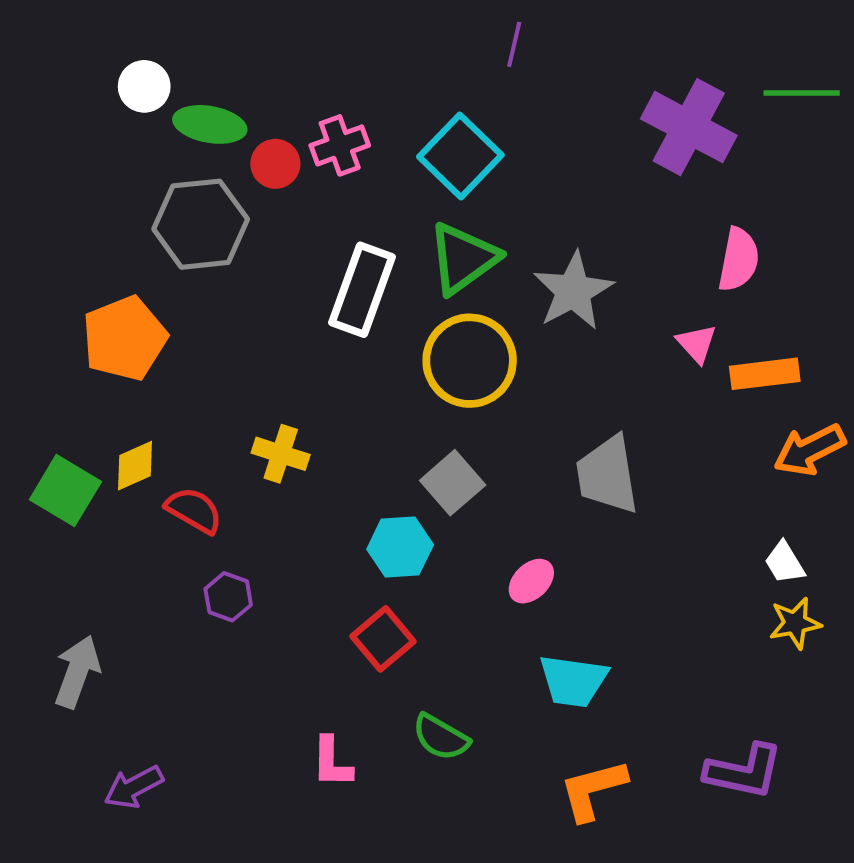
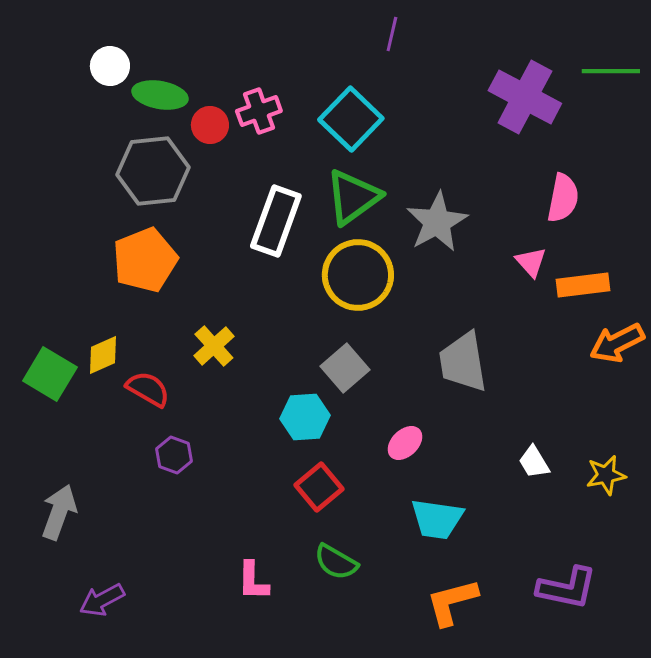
orange pentagon: (124, 338) -> (145, 260), moved
yellow cross: (281, 454) -> (214, 346), turned 30
white trapezoid: (785, 563) -> (534, 462), moved
red square: (383, 639) -> (319, 487), moved

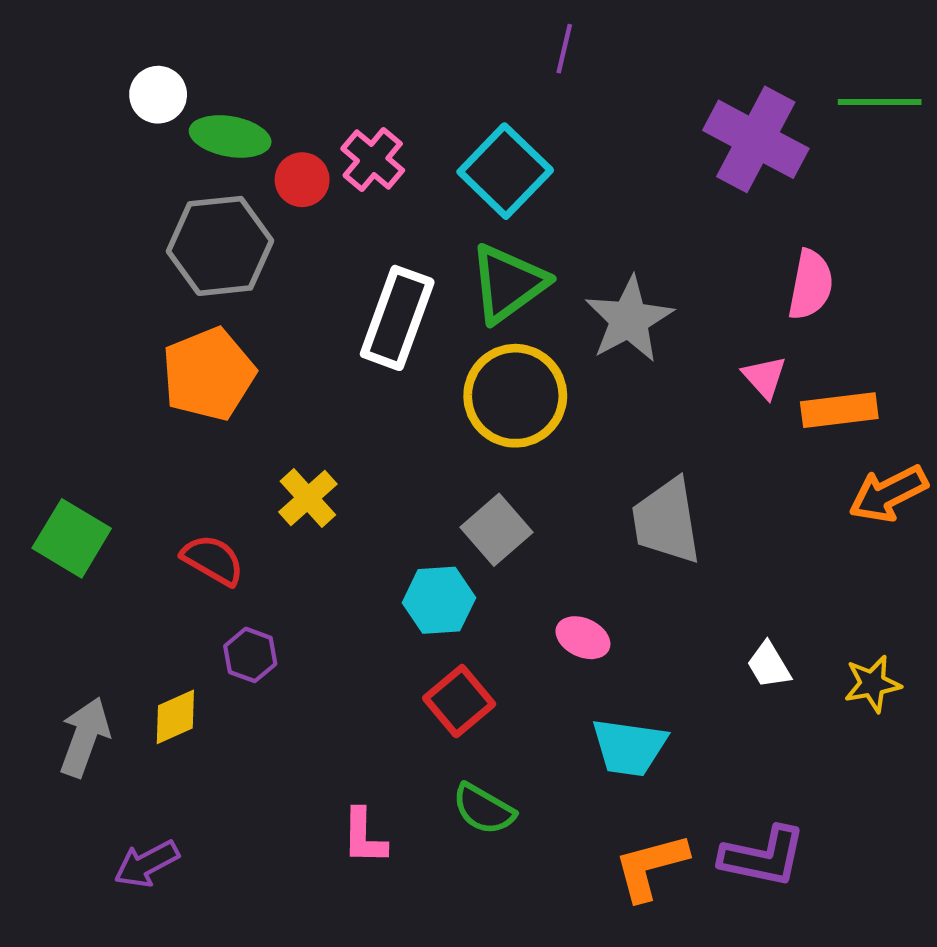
pink cross: (259, 111) -> (373, 160), turned -30
yellow diamond: (103, 355) -> (175, 717), moved
pink ellipse: (405, 443) -> (583, 638), turned 69
purple L-shape: (567, 588) -> (763, 857), moved

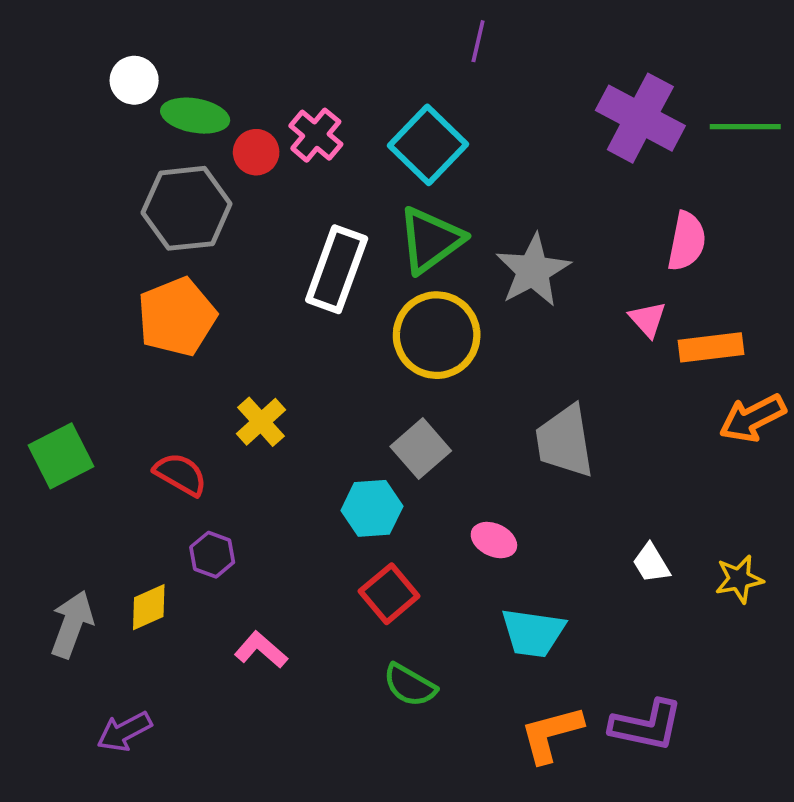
green line: (880, 102) -> (745, 127), moved
green square: (72, 538) -> (61, 456), turned 32
pink L-shape: (364, 836) -> (261, 650), moved, turned 130

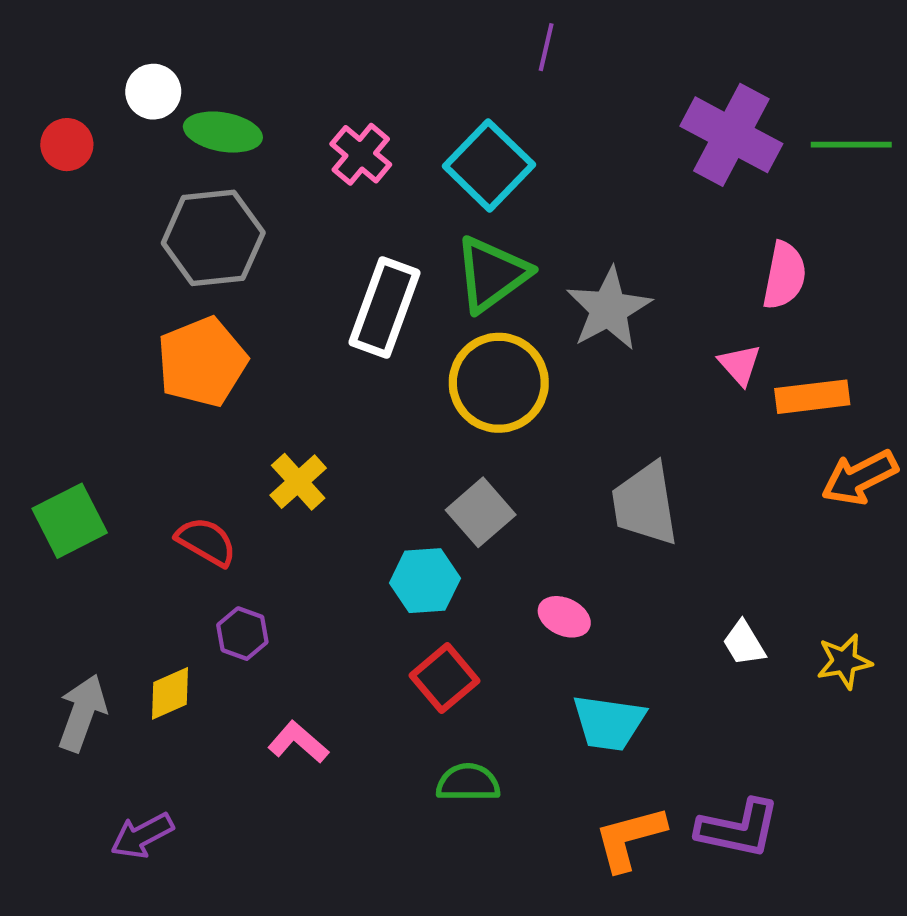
red circle: (256, 152) -> (67, 145), moved
green semicircle: (410, 685) -> (468, 783), turned 150

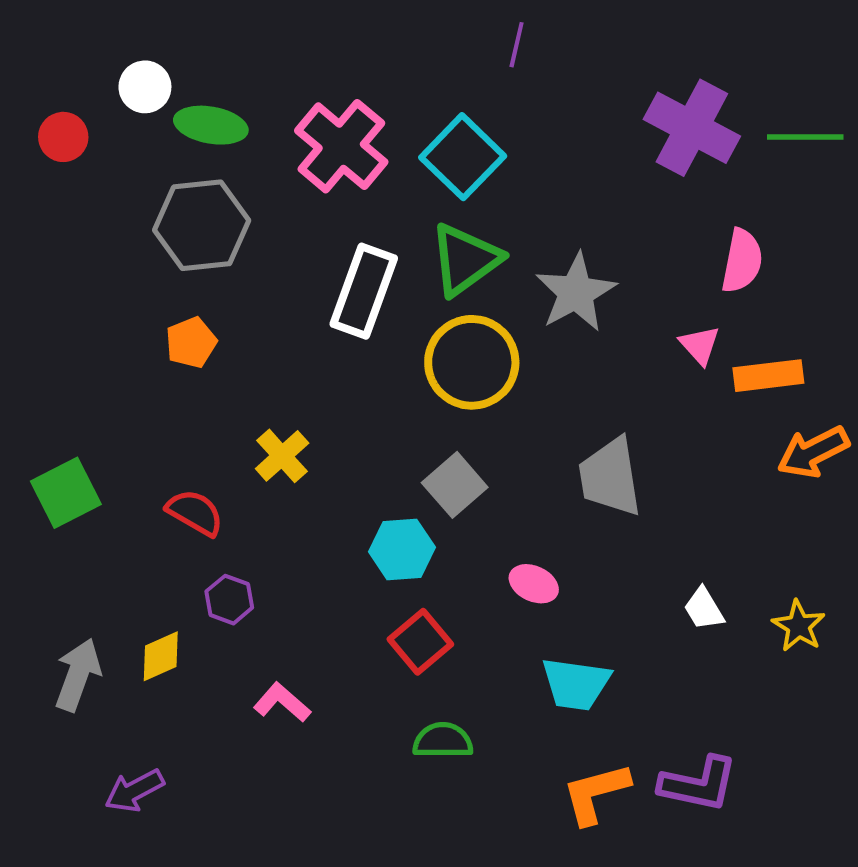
pink cross: (361, 154) -> (341, 146), size x1.6
orange pentagon: (202, 362) -> (191, 343), size x0.6
yellow star: (844, 661) -> (799, 626), turned -30

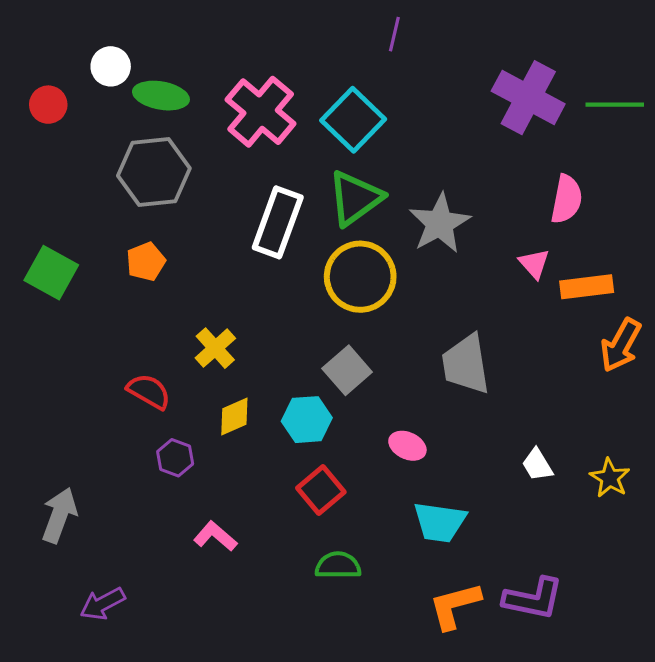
orange arrow: (813, 452) -> (621, 345), turned -34
green square: (66, 493) -> (51, 273), moved, turned -34
yellow diamond: (161, 656) -> (234, 417), moved

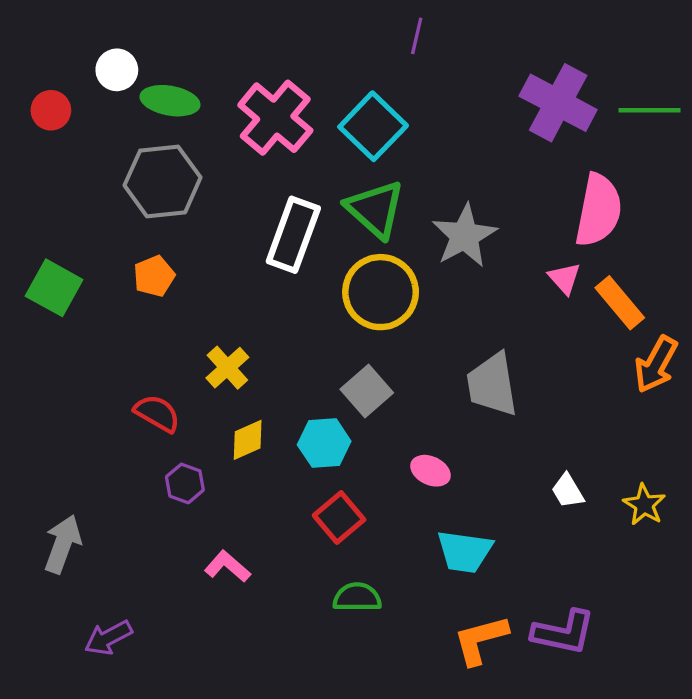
green triangle: (355, 198) -> (375, 209), turned -42
pink semicircle: (566, 199) -> (599, 210), size x1.4
orange rectangle: (587, 287) -> (620, 303), turned 57

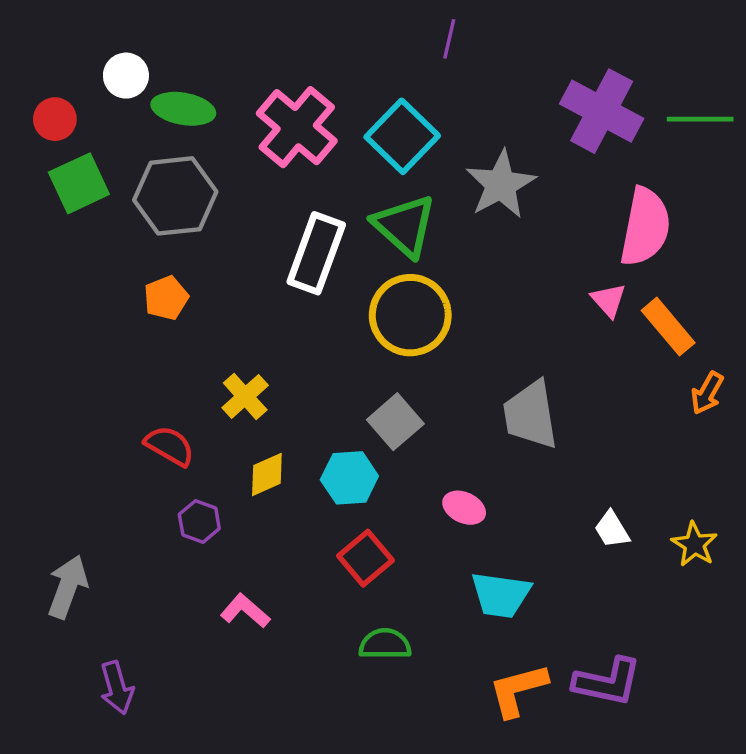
gray star: (465, 236) -> (501, 184), moved
green square: (54, 288) -> (79, 183), moved, turned 36
orange arrow: (656, 364) -> (707, 393), size x0.7
purple arrow: (108, 638) -> (117, 688), turned -78

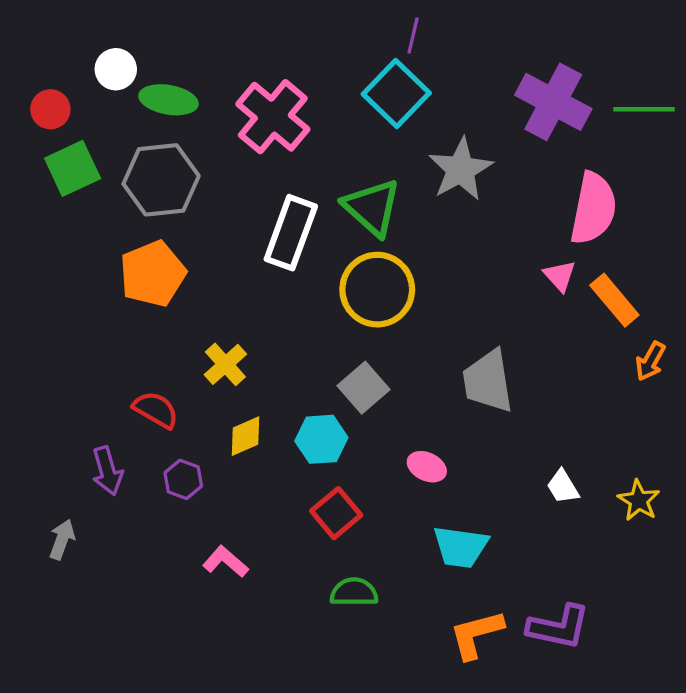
cyan square: (402, 136) -> (396, 93), moved
orange pentagon: (166, 298) -> (153, 274), size x1.6
gray arrow: (68, 587) -> (62, 539), size x0.7
purple arrow: (117, 688) -> (107, 471), moved

